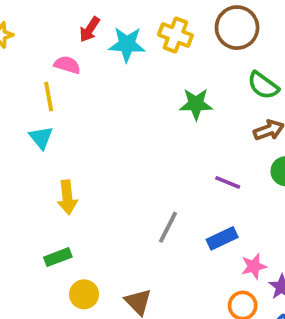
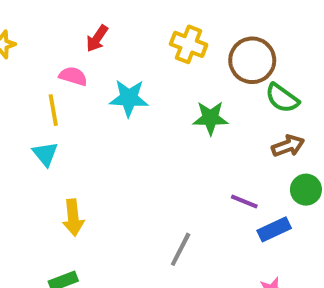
brown circle: (237, 28) -> (252, 60), moved
cyan star: (127, 44) -> (129, 98), moved
blue rectangle: (222, 238) -> (274, 229), moved

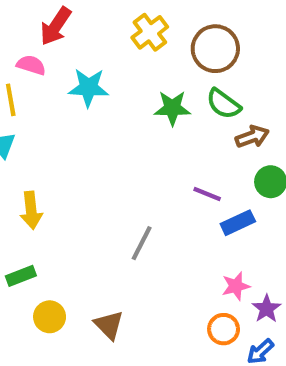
red arrow: (97, 38) -> (56, 26), size x1.4
yellow cross: (189, 44) -> (150, 32), turned 32
green semicircle: (282, 98) -> (224, 104), moved

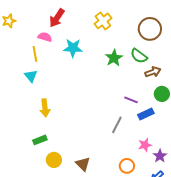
brown circle: (215, 49) -> (150, 29), moved
green star: (172, 108) -> (114, 58), turned -30
gray line: (142, 243) -> (117, 125), moved
orange circle: (224, 329) -> (127, 166), moved

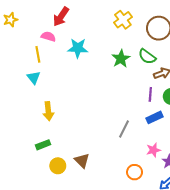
yellow cross: (103, 21) -> (123, 20), moved
purple line: (131, 100) -> (150, 94), moved, turned 72
brown triangle: (83, 164) -> (82, 161), moved

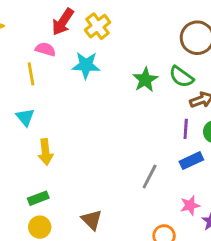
yellow cross: (123, 20) -> (98, 26), moved
cyan triangle: (34, 78) -> (25, 117), moved
yellow circle: (58, 166) -> (40, 227), moved

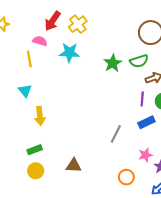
green semicircle: (181, 77) -> (139, 61), turned -54
brown triangle: (92, 220) -> (74, 165), turned -42

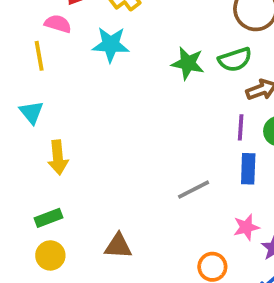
green star: (113, 63) -> (188, 63), turned -30
blue rectangle: (146, 122) -> (248, 169), turned -63
gray line: (116, 134) -> (194, 190), turned 36

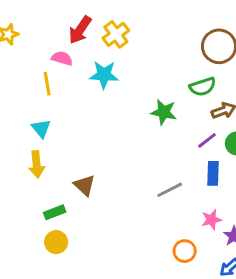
green star: (188, 63) -> (164, 112), moved
purple line: (241, 127) -> (207, 140), turned 48
yellow arrow: (58, 158) -> (37, 164), moved
brown triangle: (118, 246) -> (84, 185), moved, turned 40

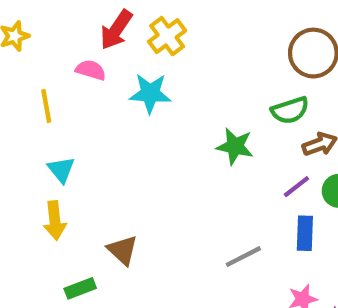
yellow line: (47, 84) -> (46, 106), moved

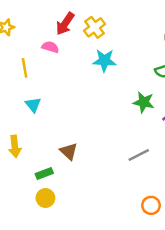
cyan star: (150, 93) -> (104, 61), moved
green star: (235, 146) -> (144, 102), moved
yellow arrow: (55, 220) -> (15, 146), moved

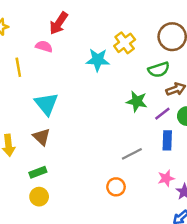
yellow cross: (95, 27) -> (125, 43), moved
cyan triangle: (33, 105) -> (46, 104), moved, size x1.5
brown triangle: (69, 151) -> (42, 137), moved
orange circle: (151, 205) -> (116, 187), moved

